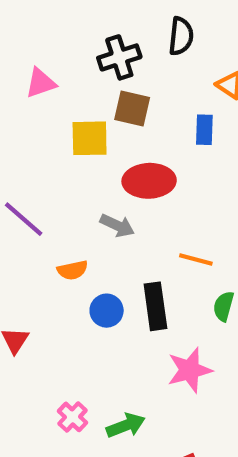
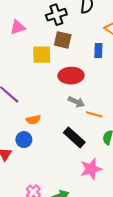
gray arrow: (117, 225) -> (76, 102), moved
black rectangle: (155, 306) -> (74, 137), turned -40
blue circle: (107, 311) -> (24, 140), moved

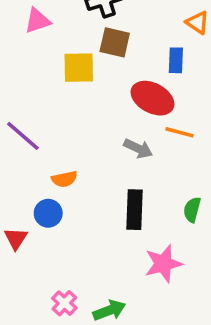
red ellipse: (71, 76) -> (153, 98), moved, turned 30
orange line: (94, 114) -> (179, 132), moved
black rectangle: (74, 137) -> (135, 210), turned 50

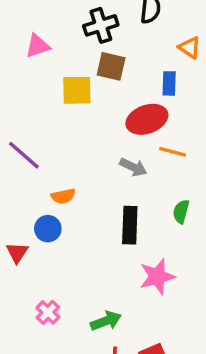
red ellipse: (153, 98) -> (147, 119), turned -48
green semicircle: (192, 210) -> (181, 212), moved
pink cross: (64, 303) -> (48, 312), moved

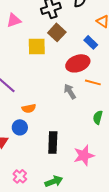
brown square: (111, 66) -> (57, 32), turned 30
blue rectangle: (169, 83) -> (91, 42), turned -48
gray arrow: (133, 167) -> (70, 91), turned -147
black rectangle: (130, 225) -> (53, 142), moved

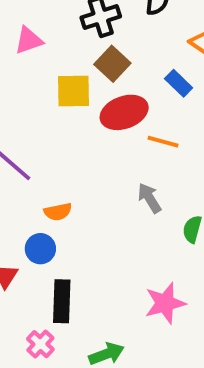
red ellipse: (78, 63) -> (124, 112), moved
orange line: (93, 82) -> (163, 142), moved
gray arrow: (70, 91) -> (149, 198), moved
black rectangle: (53, 142) -> (62, 301), moved

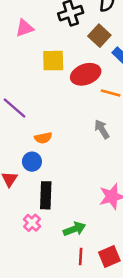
brown square: (112, 64) -> (99, 36), moved

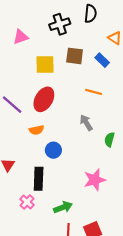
brown square: (99, 36) -> (75, 56), moved, turned -36
red ellipse: (86, 74) -> (44, 99), moved, turned -40
blue circle: (32, 162) -> (53, 150), moved

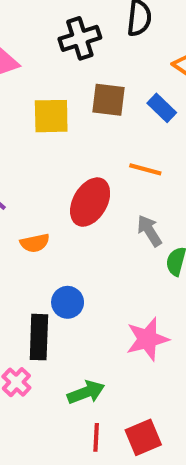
red ellipse: (44, 99) -> (90, 202), moved
gray arrow: (86, 123) -> (149, 231), moved
blue circle: (53, 150) -> (68, 302), moved

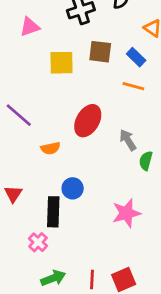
orange line: (145, 169) -> (133, 86), moved
green arrow: (86, 392) -> (53, 278), moved

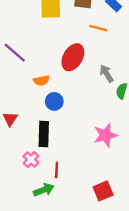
orange line: (133, 86) -> (98, 28), moved
blue circle: (73, 188) -> (54, 101), moved
red line: (92, 279) -> (57, 170), moved

